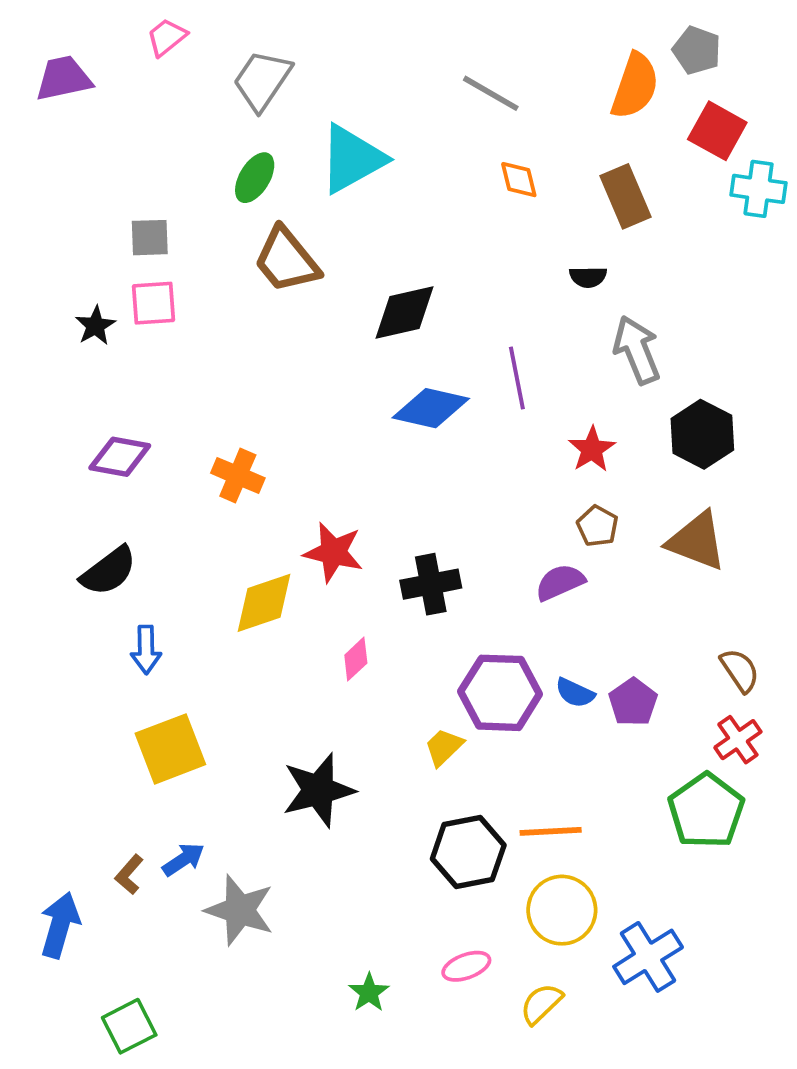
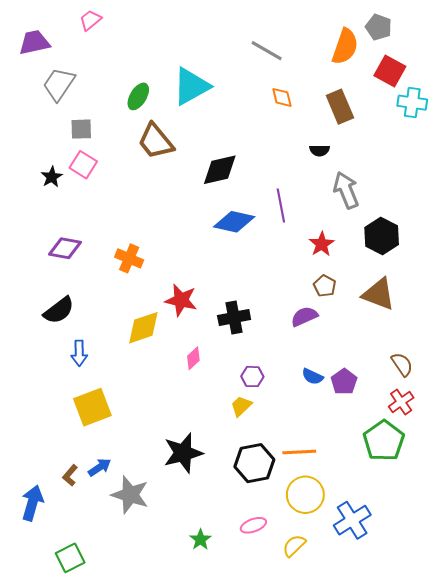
gray trapezoid: (262, 80) -> (59, 84), moved
pink square: (154, 303) -> (83, 165), turned 36
purple hexagon: (500, 693) -> (252, 377), moved, size x0.5
black star: (318, 790) -> (183, 453), moved

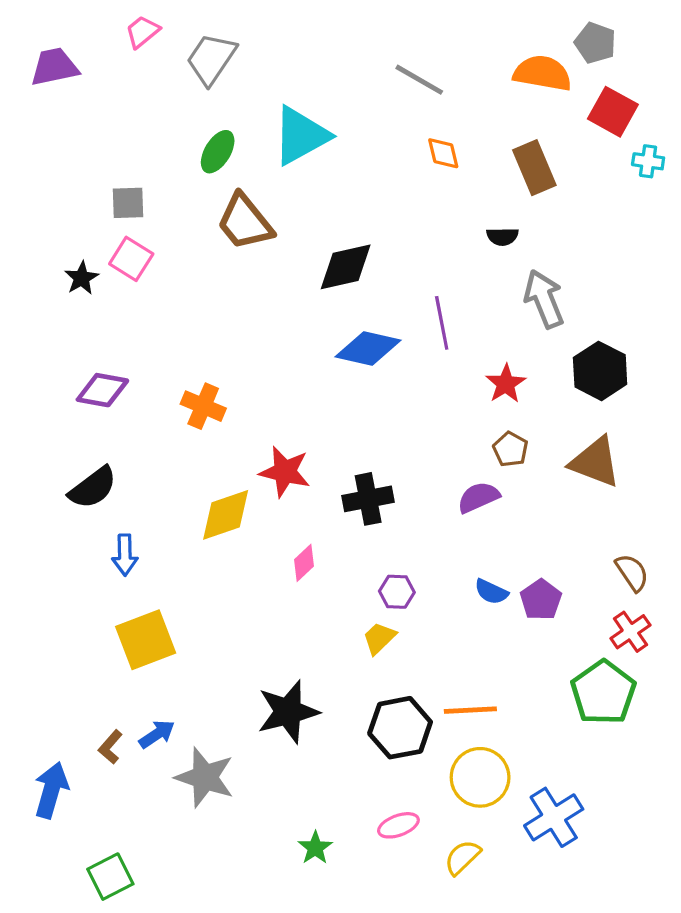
orange semicircle: (345, 47) -> (542, 73), turned -99
gray trapezoid: (59, 84) -> (211, 59), moved
cyan cross: (412, 103) -> (648, 161), size x0.7

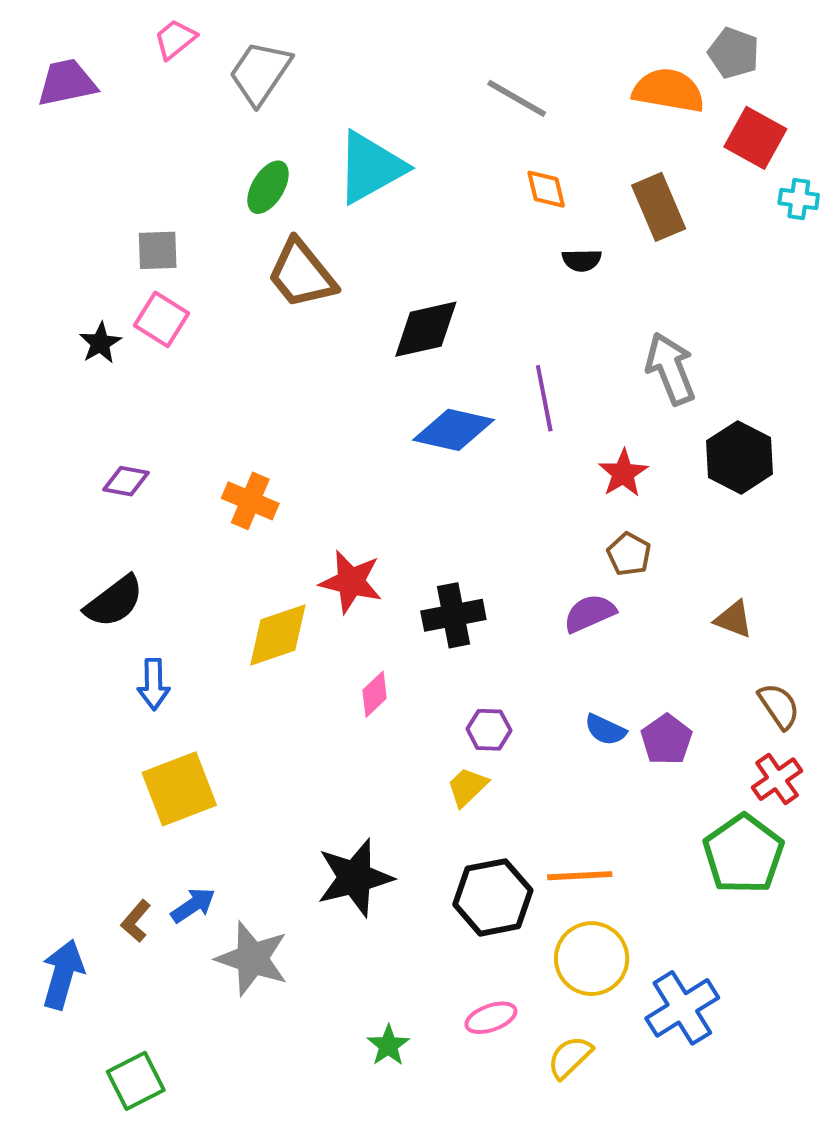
black semicircle: (502, 236) -> (582, 260), moved
purple diamond: (102, 390) -> (126, 481), size x0.7
brown triangle: (595, 462) -> (734, 619), moved, size x0.6

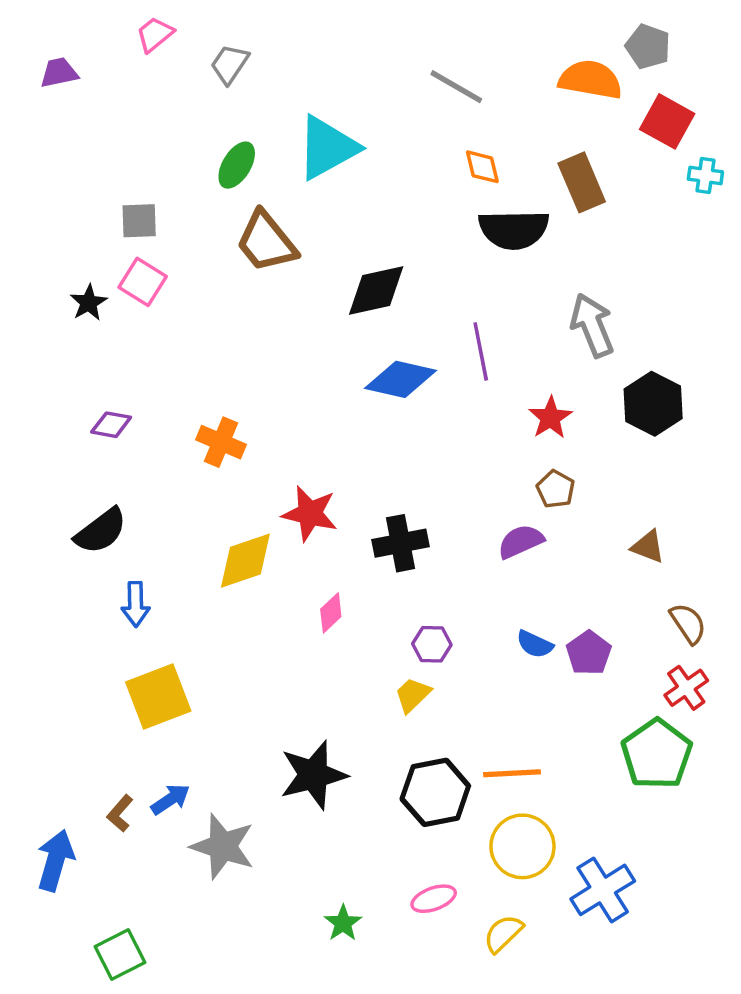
gray trapezoid: (260, 73) -> (230, 64), size x0.7
purple trapezoid: (67, 83) -> (59, 73), size x0.7
black semicircle: (582, 260) -> (514, 230), size x2.0

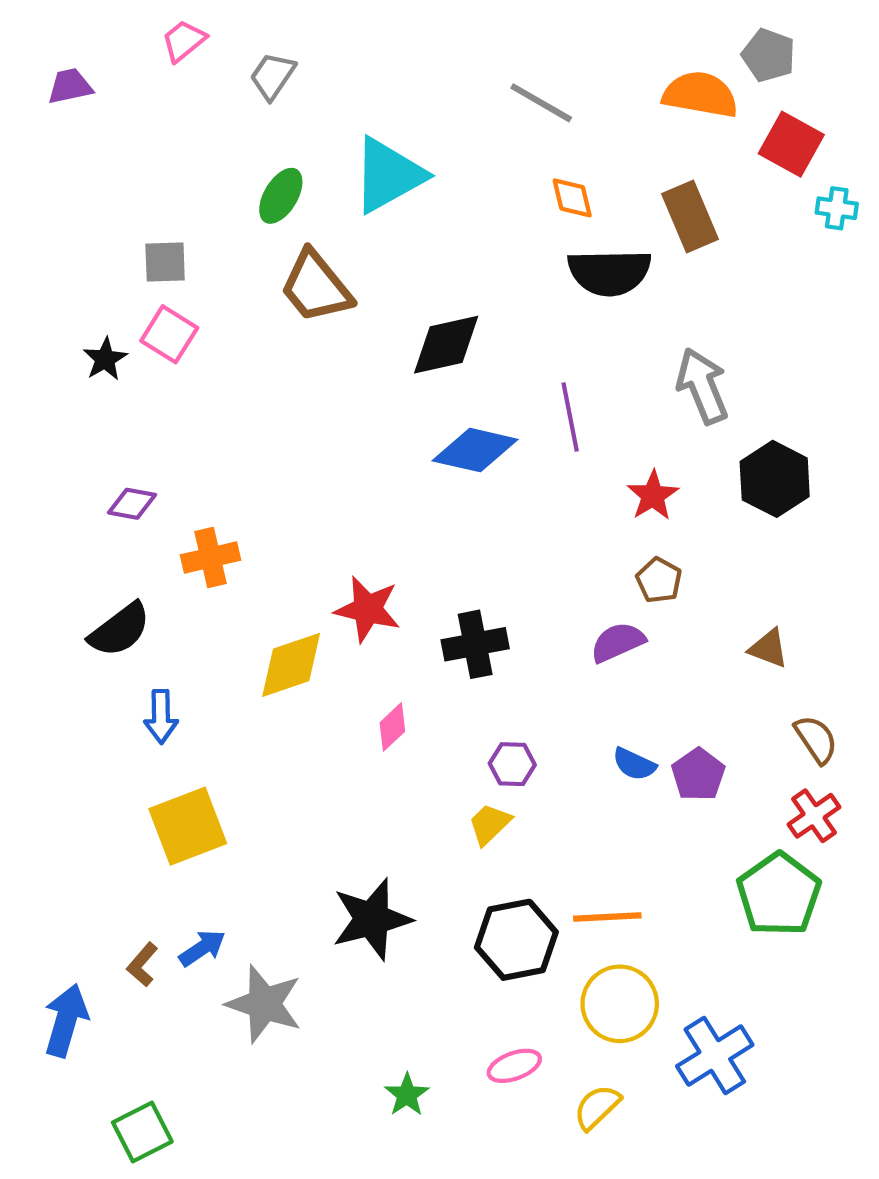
orange cross: (221, 442) -> (211, 557), moved, turned -36

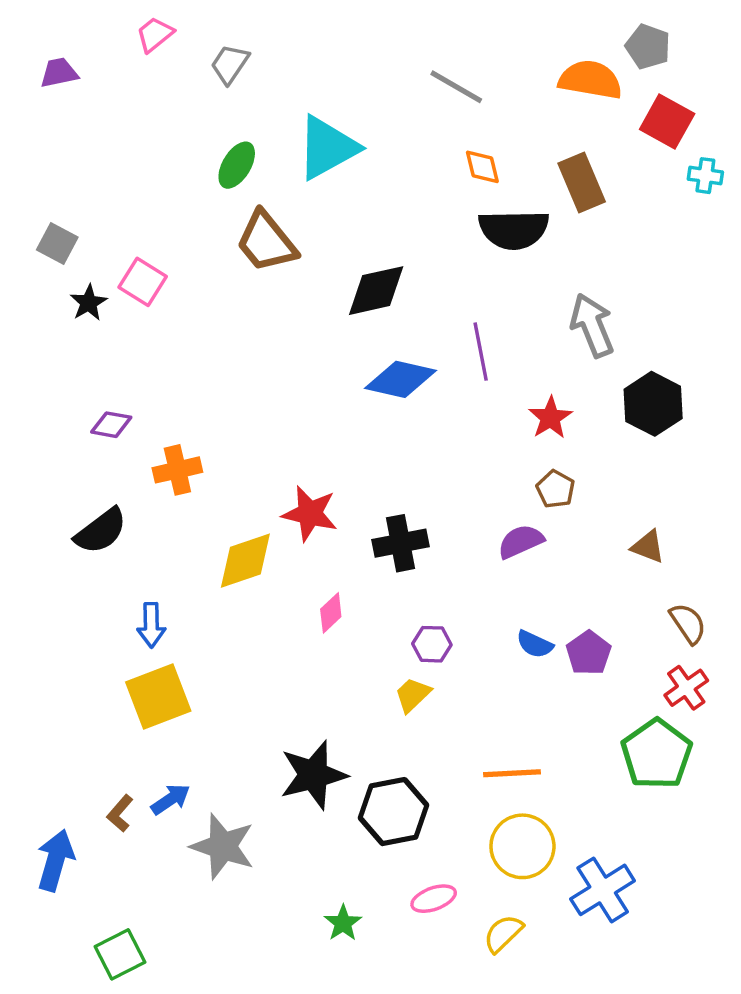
gray square: (165, 262) -> (57, 243), moved, turned 30
blue arrow: (161, 717) -> (151, 625), moved
black hexagon: (516, 940) -> (394, 812), moved

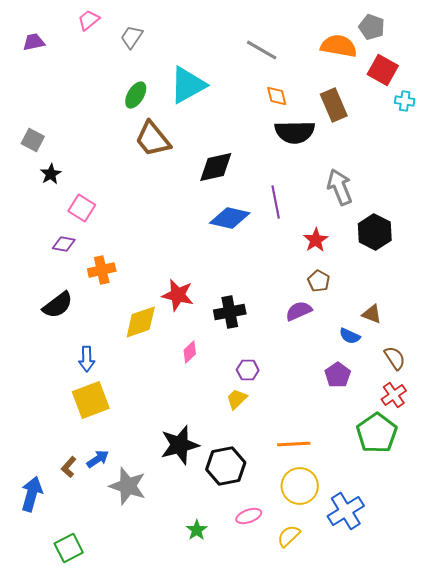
pink square: (143, 282) -> (82, 208), moved
blue semicircle: (535, 644) -> (350, 336), moved

